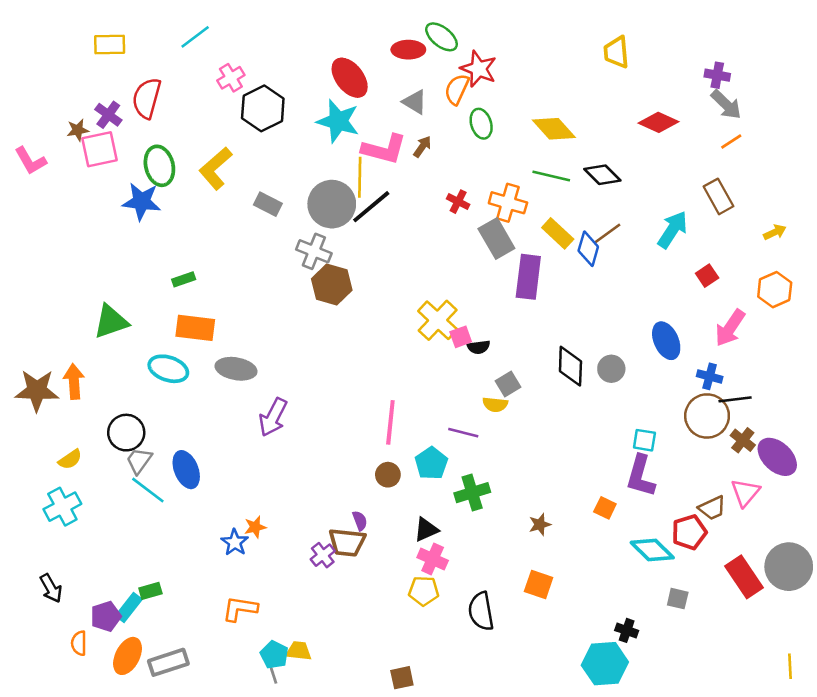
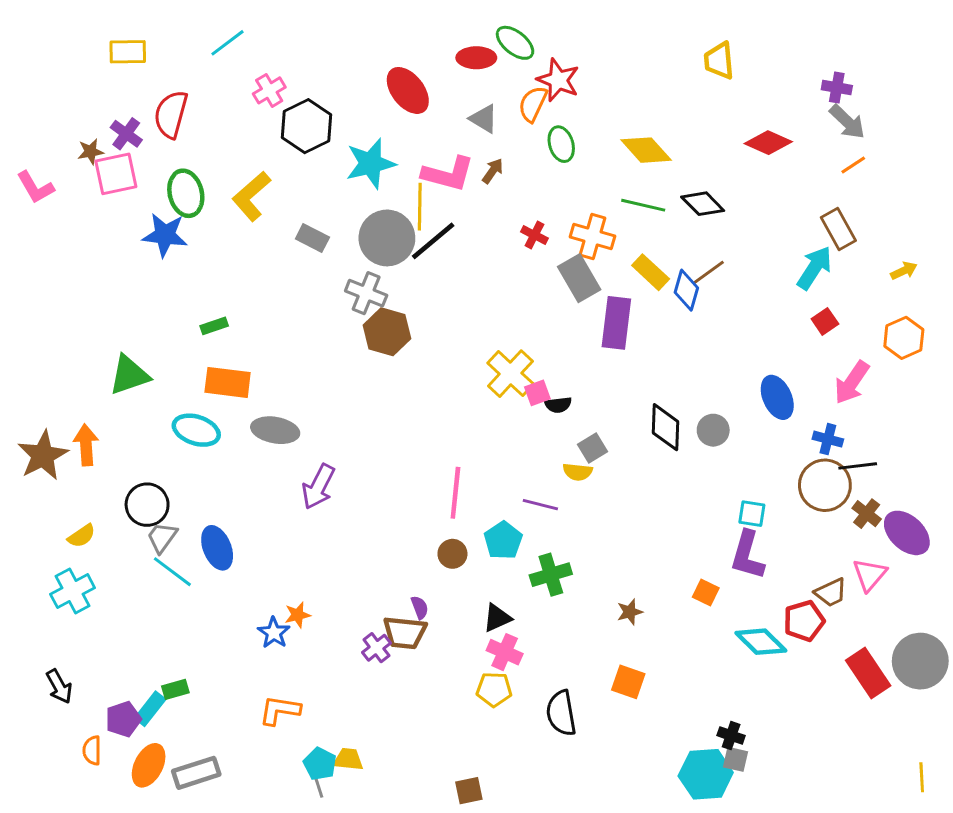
cyan star: (338, 121) -> (371, 163), moved, turned -30
cyan arrow: (673, 230) -> (814, 268), moved
brown star: (37, 390) -> (43, 455), turned -30
gray square: (678, 599) -> (736, 759), moved

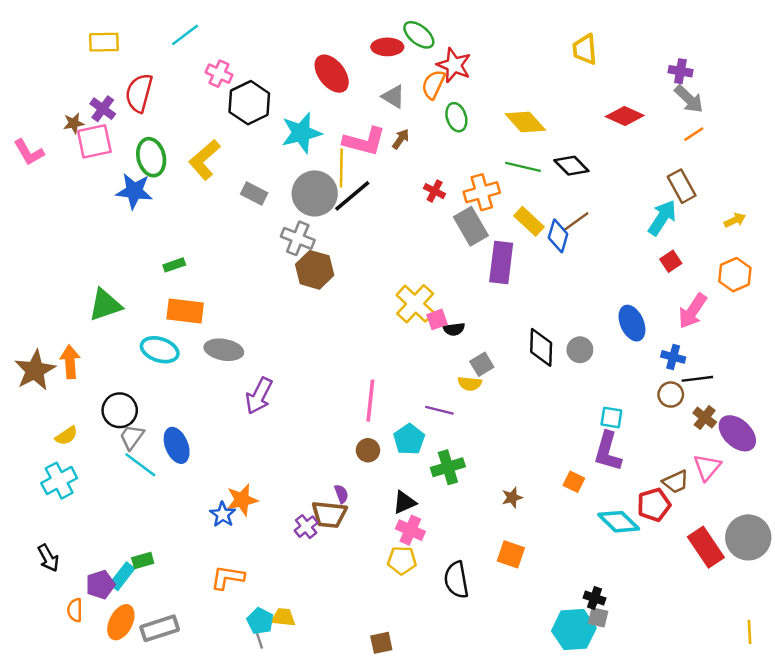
pink cross: (269, 90) -> (219, 74), turned -35
orange cross: (593, 236) -> (482, 192), turned -32
brown circle: (825, 485) -> (671, 395), size x0.6
orange star: (298, 615) -> (242, 500), size x1.5

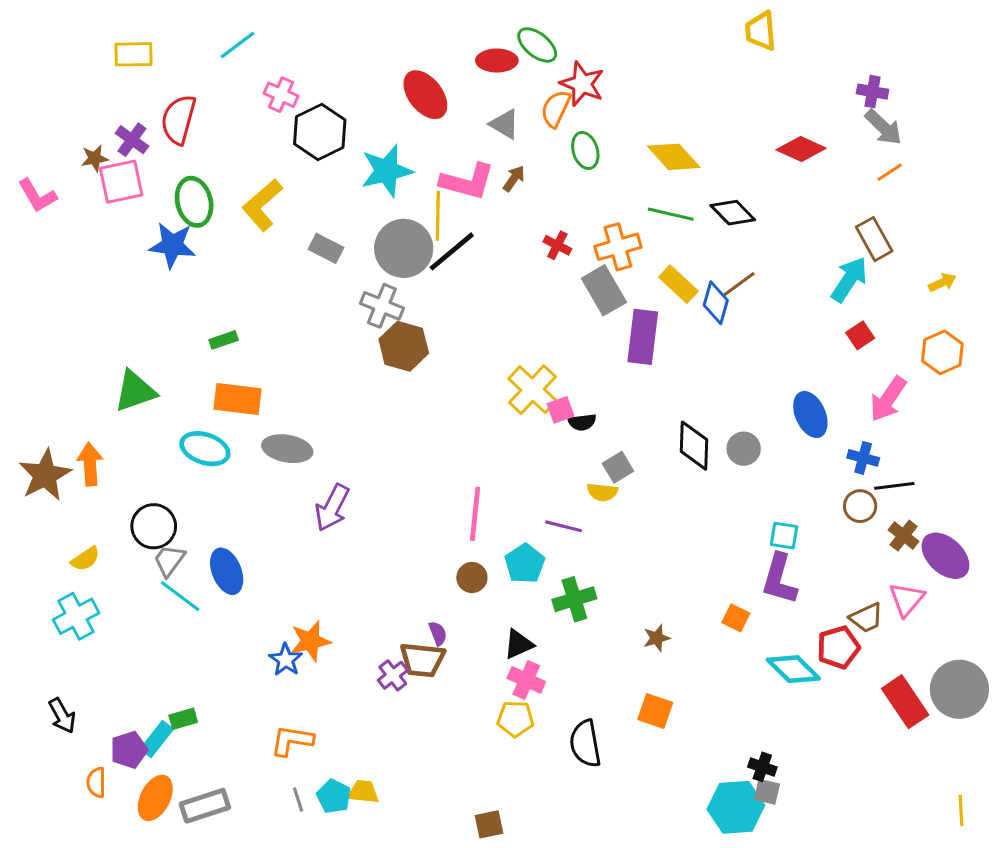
yellow trapezoid: (585, 49) -> (761, 31), moved
gray line: (259, 639) -> (298, 800), moved

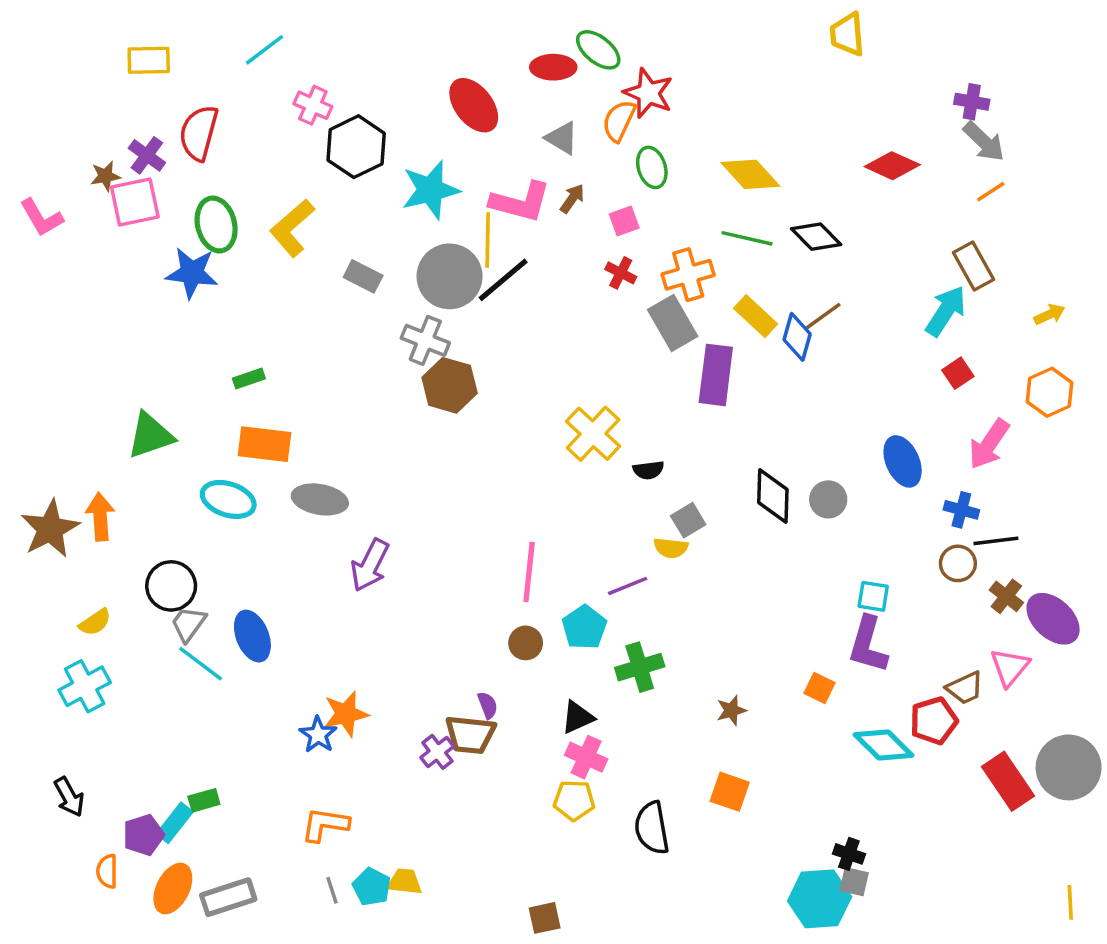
pink square: (560, 410) -> (624, 221), moved
purple line: (564, 526) -> (628, 586), turned -36

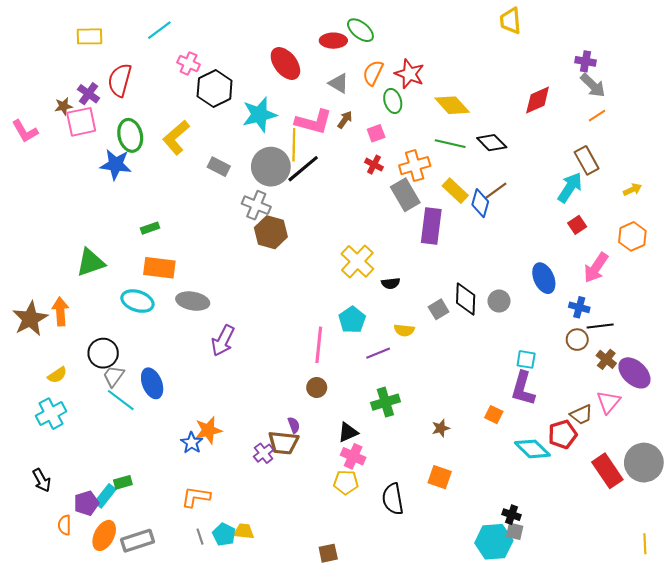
red star: (648, 93) -> (409, 74), moved
red diamond: (892, 166) -> (538, 100), turned -48
gray square: (688, 520) -> (439, 309), moved
cyan pentagon: (584, 627) -> (352, 320), moved

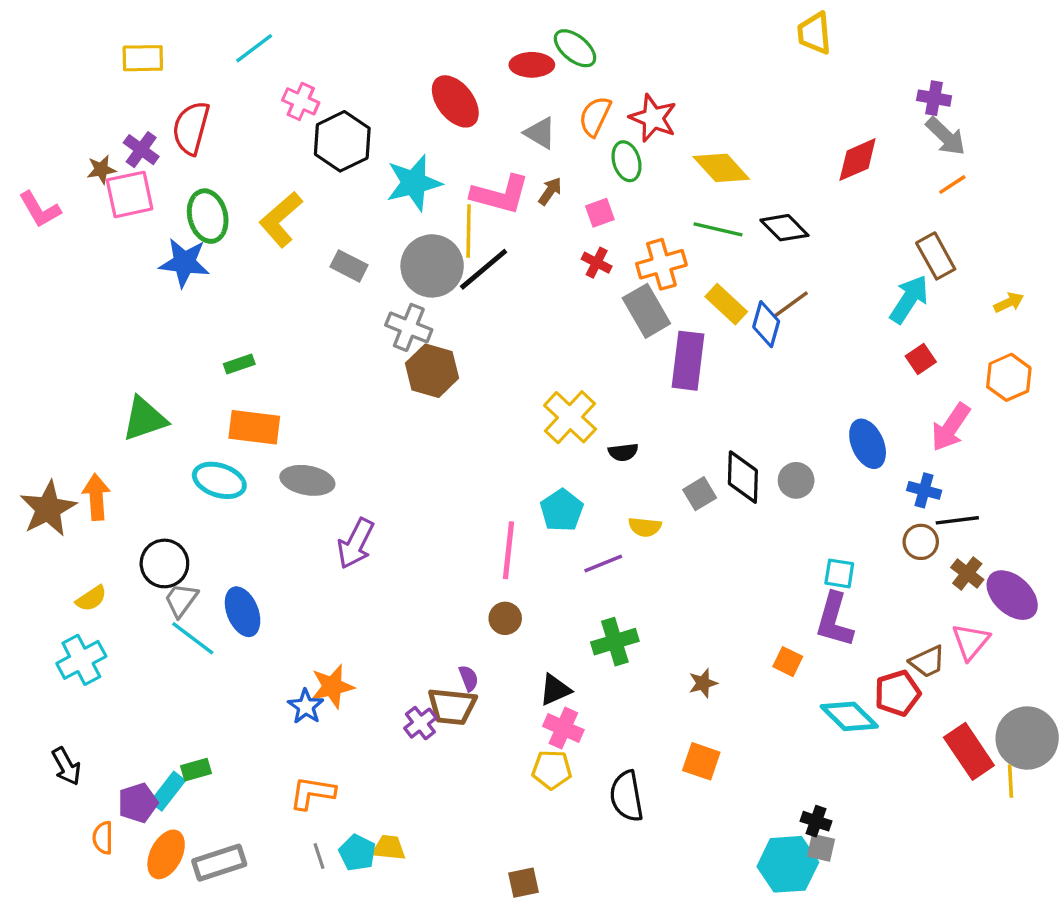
yellow line: (645, 544) -> (1010, 781), moved

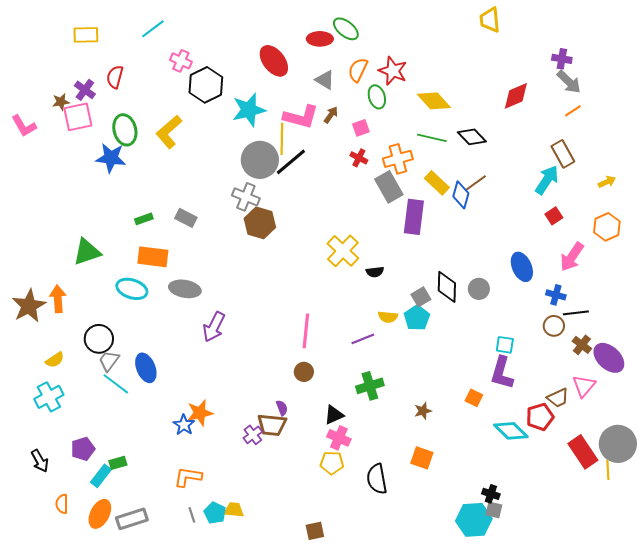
red semicircle: (191, 128) -> (115, 77), size x0.7
gray rectangle: (349, 266) -> (186, 218), moved
cyan pentagon: (562, 510) -> (417, 318), moved
purple pentagon: (138, 803) -> (83, 449), moved

